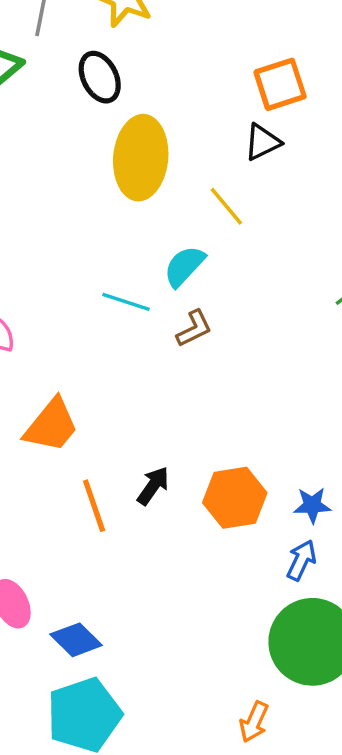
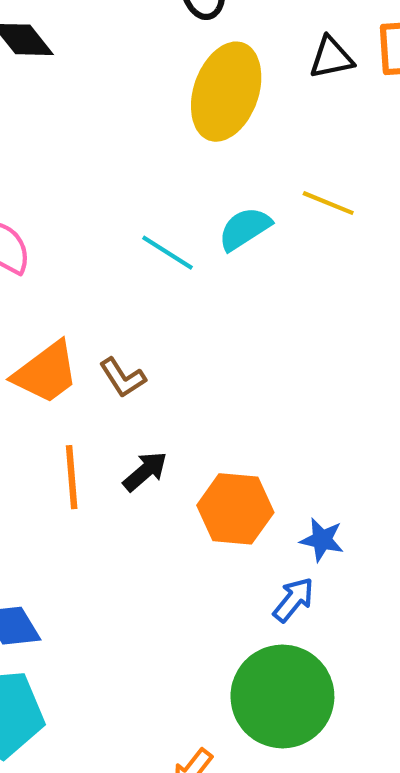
black triangle: (262, 142) -> (331, 58), moved
yellow line: (226, 206) -> (328, 203), moved, turned -42
brown L-shape: (194, 329) -> (123, 378), moved, turned 69

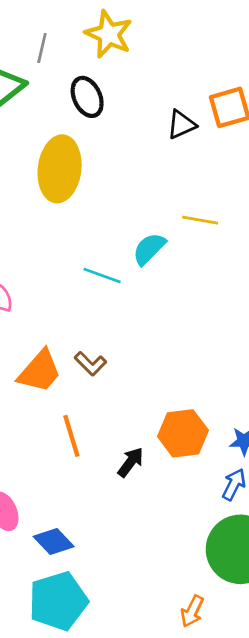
yellow ellipse: (226, 92) -> (60, 169), moved
black arrow: (145, 471) -> (131, 462), moved

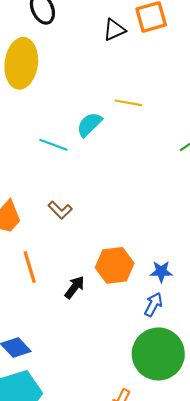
brown L-shape: (90, 364) -> (60, 210), moved

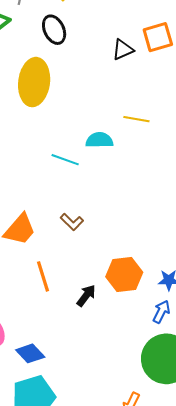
cyan semicircle: (89, 125) -> (99, 140), turned 44

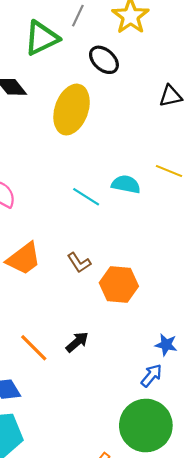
black ellipse: (54, 30) -> (104, 60), turned -36
orange hexagon: (124, 274) -> (119, 285), moved
orange line: (43, 276) -> (34, 348), moved, turned -40

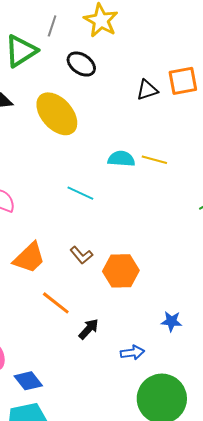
yellow ellipse: (72, 110) -> (57, 114), turned -54
cyan semicircle: (126, 184) -> (121, 159), moved
orange line: (34, 348) -> (56, 303), moved
blue arrow: (151, 376) -> (132, 353), moved, turned 50

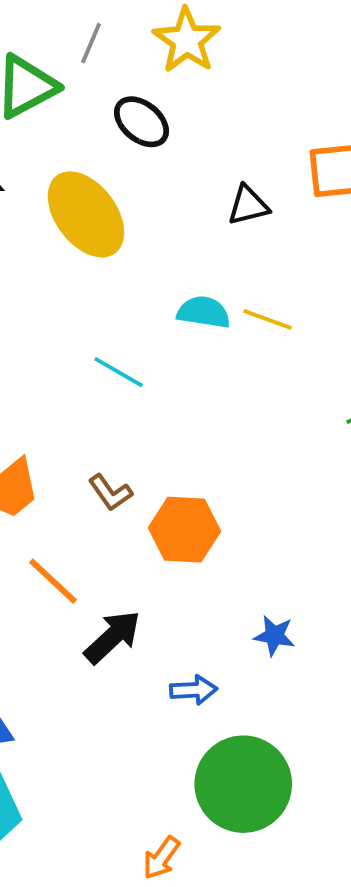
black triangle: (147, 90) -> (248, 205), moved
black arrow: (89, 329) -> (113, 637), size x1.4

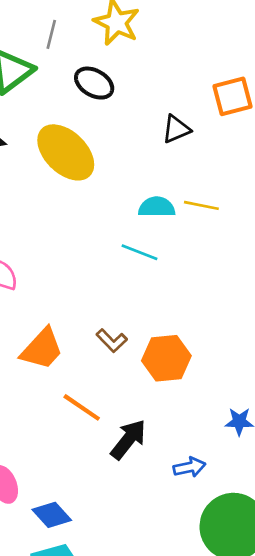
cyan line: (119, 372) -> (140, 252), moved

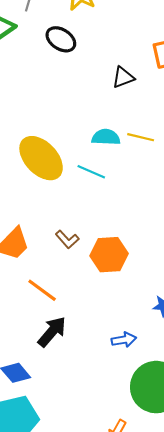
yellow ellipse: (66, 152) -> (41, 158), moved
black arrow: (128, 439) -> (52, 332), moved

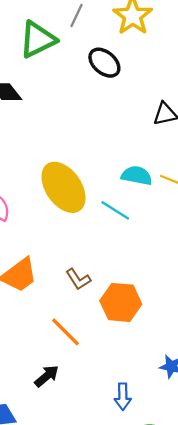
orange line: (42, 290) -> (65, 332), moved
black arrow: (52, 332) -> (47, 376), size x0.7
blue arrow: (124, 340) -> (123, 397), turned 90

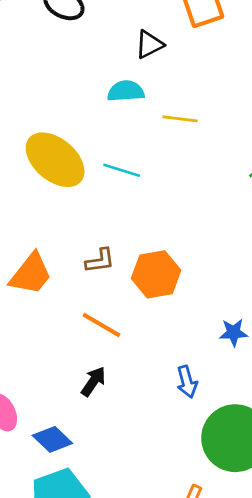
cyan semicircle: (137, 176) -> (126, 91), moved
brown L-shape: (78, 279) -> (100, 261), turned -50

